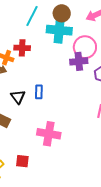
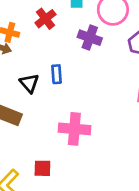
red cross: (22, 48) -> (45, 19), moved, turned -35
purple cross: (79, 61) -> (90, 38), moved, turned 30

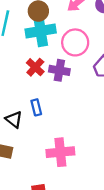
red cross: (45, 19) -> (35, 67), moved

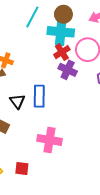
red cross: (35, 67) -> (62, 52), moved
blue rectangle: (36, 107) -> (39, 96), size x1.5

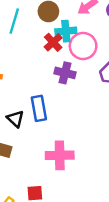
cyan cross: (61, 32) -> (66, 31), moved, size x0.7
red cross: (62, 52) -> (53, 42), moved

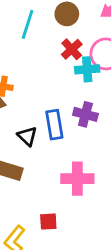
cyan cross: (66, 31) -> (87, 69), moved
purple cross: (65, 73) -> (85, 114), moved

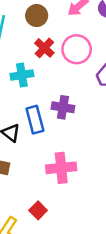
cyan cross: (87, 69) -> (22, 75), moved
red square: (48, 222) -> (38, 210), turned -36

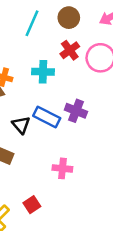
blue rectangle: (35, 120) -> (47, 117), turned -60
pink cross: (61, 168) -> (62, 168), size x0.7

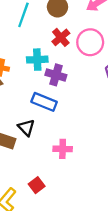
purple cross: (76, 111) -> (56, 75), moved
black triangle: (21, 125) -> (26, 128), moved

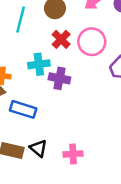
blue rectangle: (44, 102) -> (23, 109), moved
black triangle: (26, 128) -> (38, 148), moved

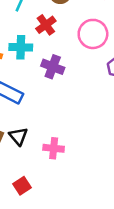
red cross: (61, 39) -> (46, 25), moved
cyan cross: (39, 64) -> (21, 47), moved

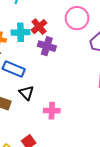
red cross: (46, 25) -> (39, 27), moved
black triangle: (18, 136) -> (27, 93), moved

